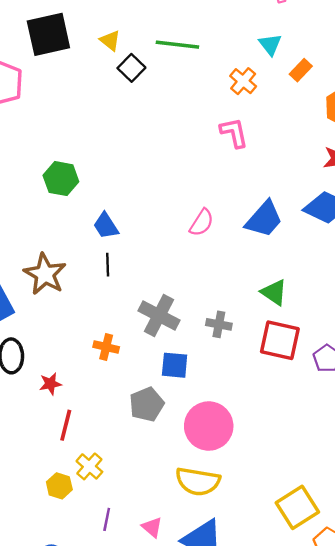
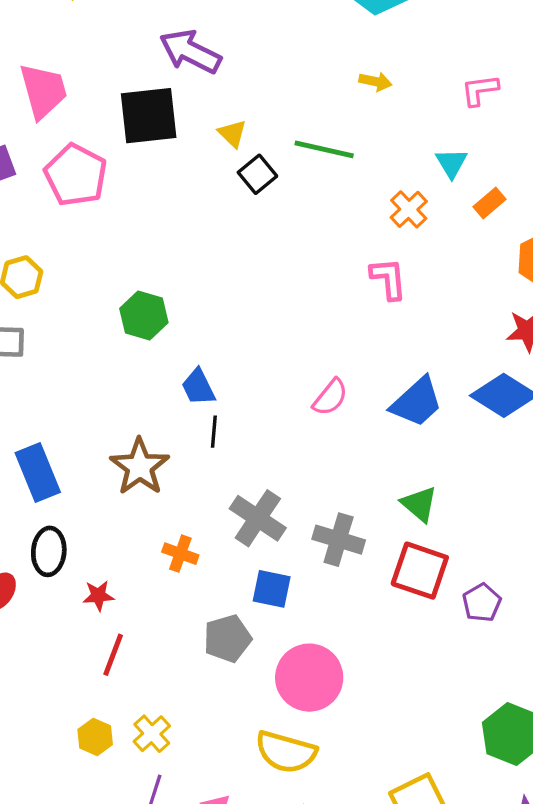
black line: (108, 265) -> (214, 432), moved
brown star: (45, 274) -> (140, 467), moved
gray cross: (219, 324) -> (339, 540), size x1.4
yellow cross: (89, 466) -> (152, 734), moved

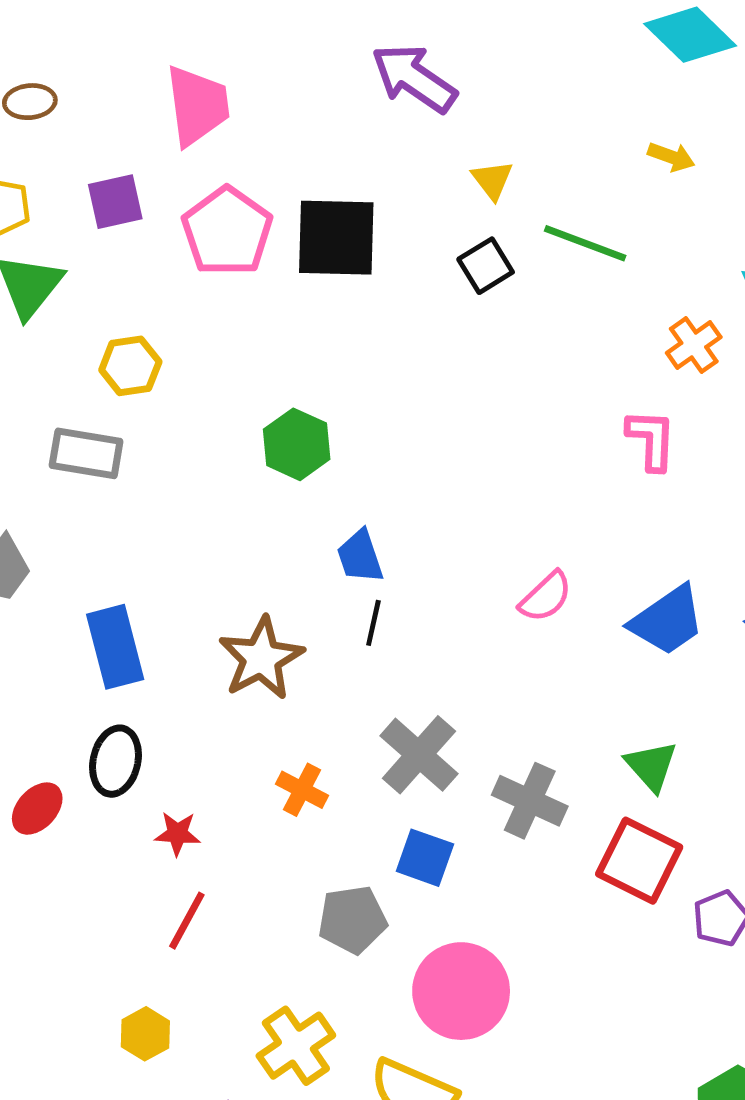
black square: (149, 116) -> (336, 238), moved
yellow triangle: (232, 134) -> (492, 180), moved
yellow cross: (152, 734) -> (296, 1046), moved, size x1.4

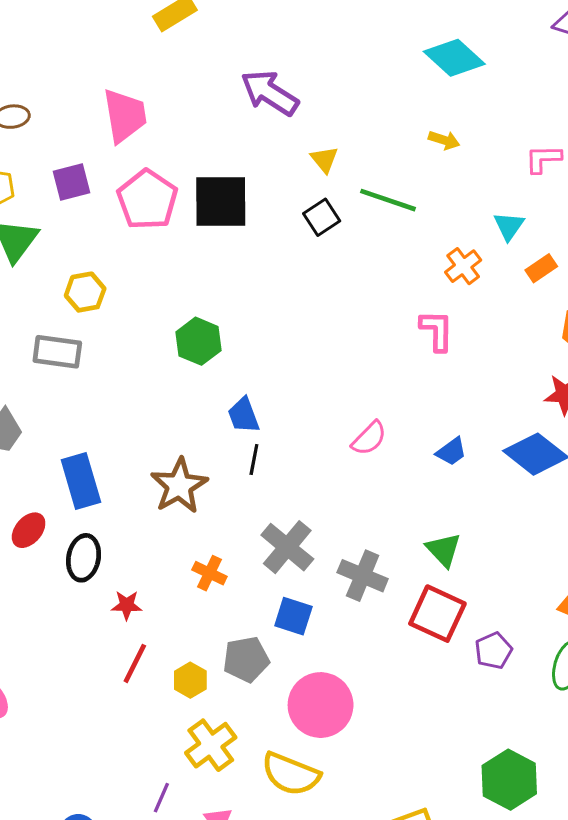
blue trapezoid: (667, 620) -> (451, 452), size x0.6
red ellipse: (37, 809) -> (29, 530), moved
yellow hexagon: (145, 1034) -> (190, 680), moved

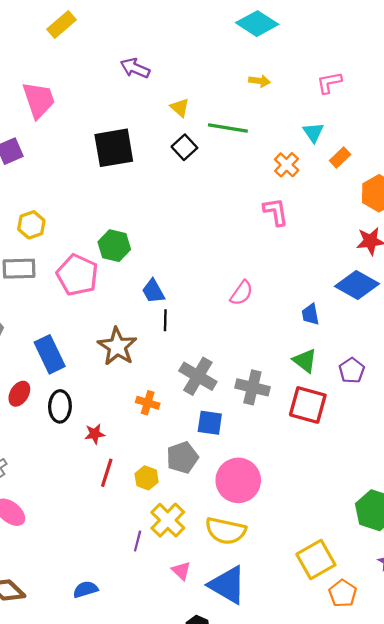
purple arrow: (270, 93) -> (135, 68), size x0.7
pink pentagon: (147, 200) -> (77, 275), moved
blue trapezoid: (451, 452) -> (310, 314), moved, turned 125
purple pentagon: (494, 651) -> (352, 370), moved
purple line: (161, 798) -> (138, 541), moved

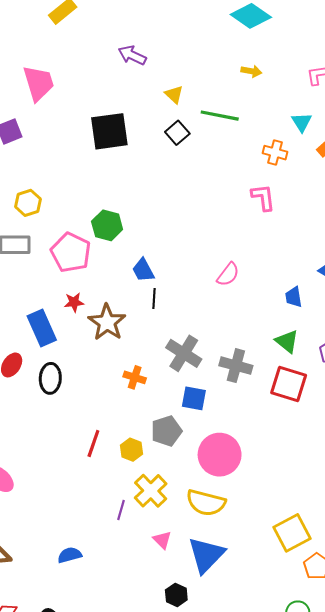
orange cross: (287, 165) -> (275, 153), turned -30
red star: (95, 434) -> (74, 302), moved
blue triangle: (227, 585) -> (206, 555), turned 42

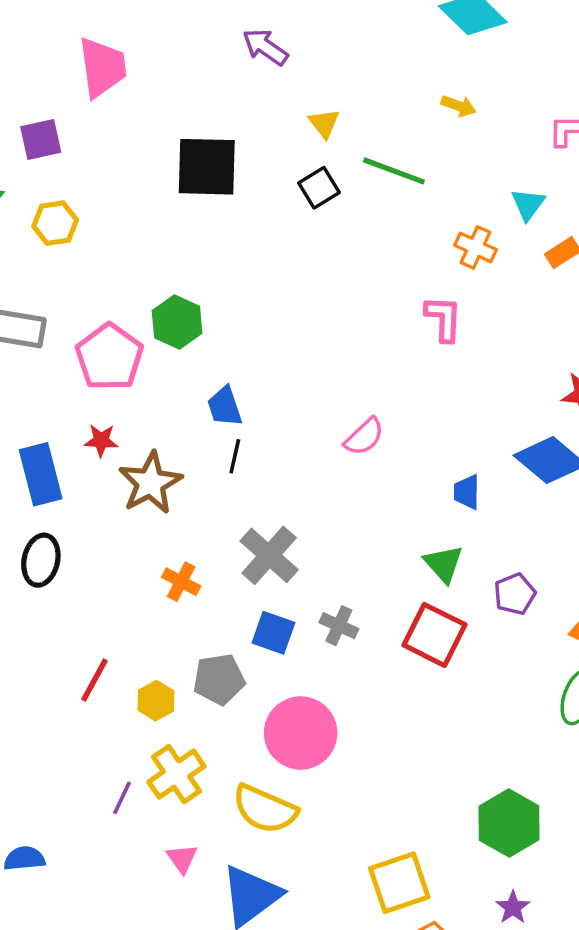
yellow hexagon: (28, 203) -> (55, 223), moved
gray cross: (236, 366) -> (339, 626), moved, size x0.7

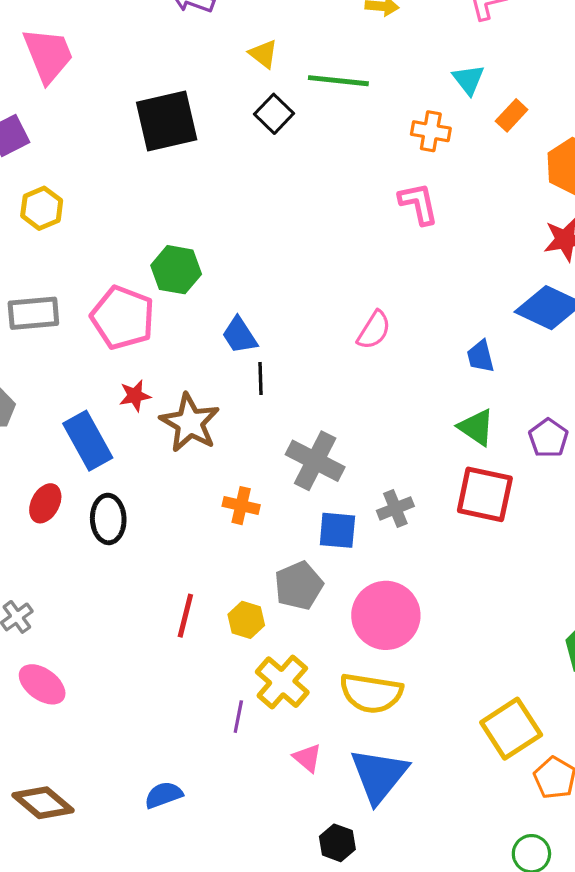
gray cross: (339, 626) -> (395, 508), turned -32

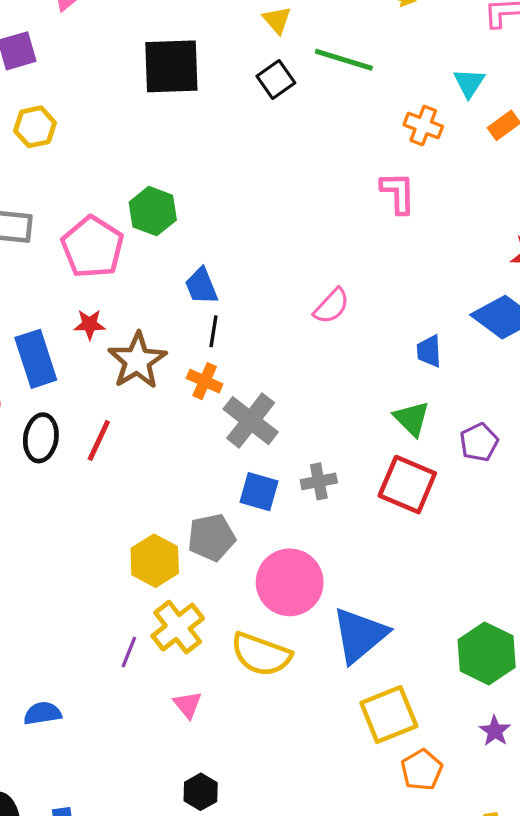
orange cross: (241, 506) -> (205, 381), moved
red line: (185, 616) -> (99, 440), moved
yellow hexagon: (246, 620) -> (155, 561), size x1.4
blue triangle: (379, 775) -> (360, 635), moved

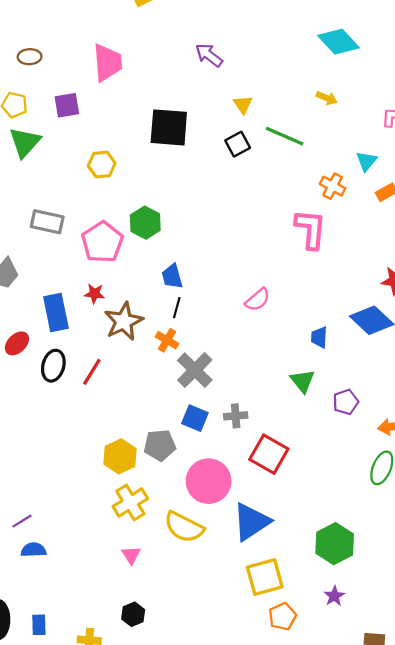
yellow hexagon: (35, 127) -> (102, 164), moved
pink L-shape: (398, 193) -> (311, 229), size x1.4
red square: (407, 485) -> (269, 454), moved
purple line: (129, 652) -> (22, 521), moved, turned 30

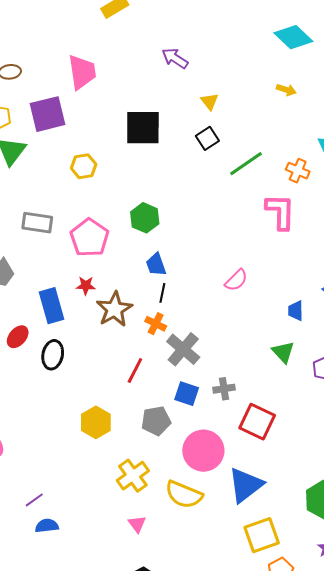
purple square: (67, 105) -> (48, 114), size x1.5
green line: (285, 136) -> (246, 164), moved, turned -54
green hexagon: (145, 223) -> (145, 218), moved
red line: (92, 372) -> (135, 371), moved
yellow hexagon: (120, 456) -> (96, 422), moved

